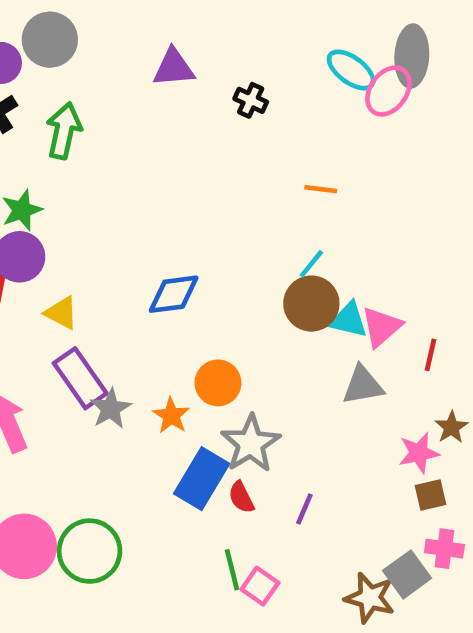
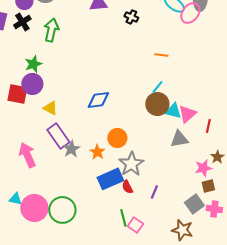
blue rectangle: (202, 479) -> (110, 179), turned 35
gray square: (407, 574) -> (194, 204), moved

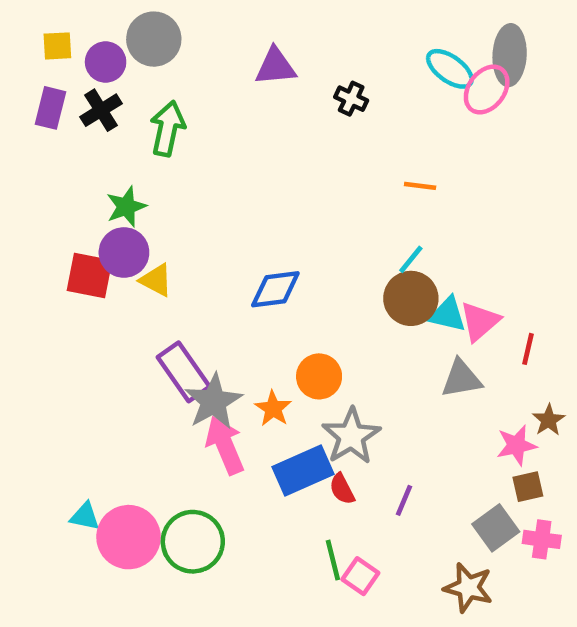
yellow triangle: (50, 108) -> (156, 280), moved
gray star: (71, 149) -> (213, 402), size x1.4
pink arrow: (27, 155) -> (225, 445), moved

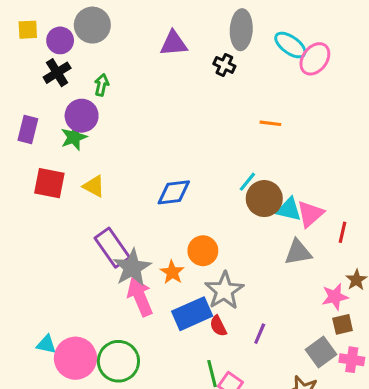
gray ellipse: (510, 55) -> (241, 30), moved
purple rectangle: (51, 108) -> (28, 129), moved
green arrow: (168, 129) -> (102, 85), size x0.6
purple circle: (124, 252) -> (82, 116), moved
cyan line: (411, 259) -> (247, 182), moved

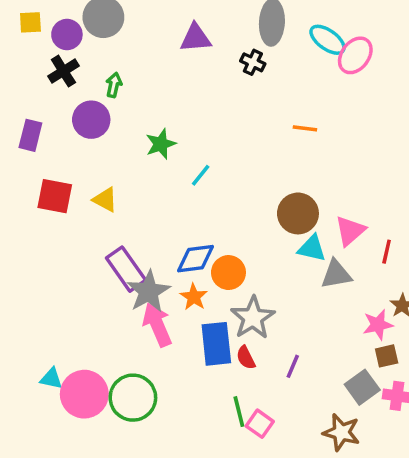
green star: (74, 137) -> (161, 144), moved
cyan line: (247, 182) -> (201, 175), moved
blue diamond: (174, 192) -> (195, 259), moved
cyan triangle: (289, 209) -> (312, 248), moved
blue rectangle: (192, 314) -> (216, 344), turned -72

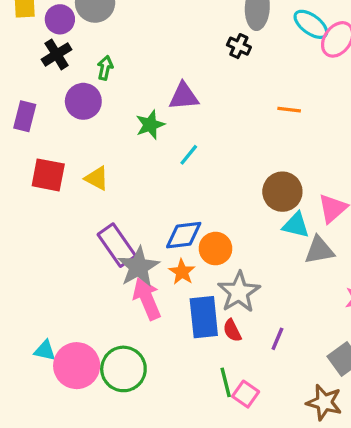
purple triangle: (195, 38) -> (184, 96), moved

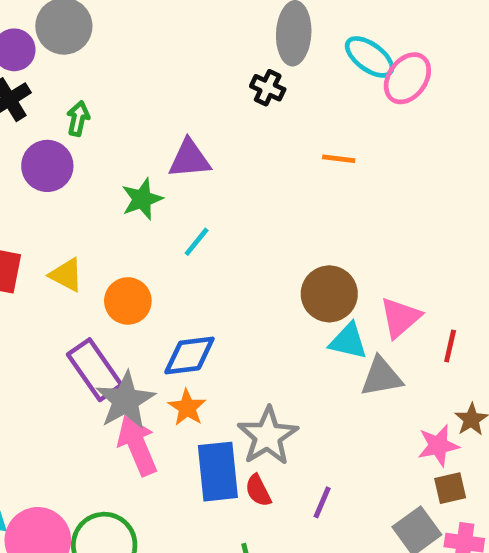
orange line: (289, 110) -> (339, 159), moved
orange circle: (215, 249) -> (128, 301), moved

